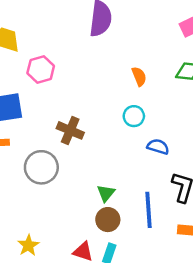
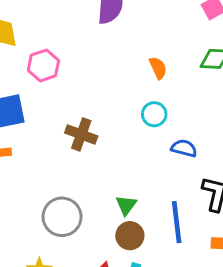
gray circle: (41, 167) -> (62, 217), moved

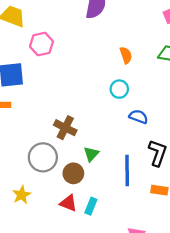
brown cross: (81, 134) -> (65, 128), moved
brown circle: (130, 236) -> (73, 173), moved

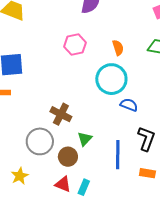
pink hexagon: (41, 44) -> (75, 45), moved
cyan circle: (119, 89) -> (111, 79), size x1.8

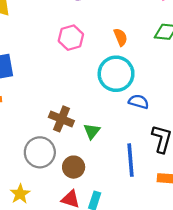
green triangle: (85, 139) -> (92, 131), moved

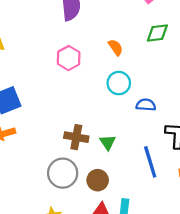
cyan circle: (116, 74) -> (119, 83), size x0.7

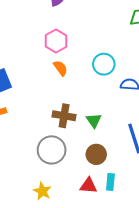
orange semicircle: (116, 47) -> (60, 68), moved
brown circle: (98, 180) -> (96, 154), moved

